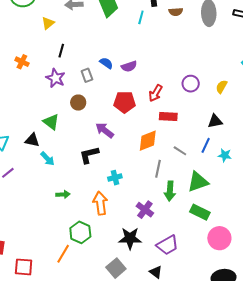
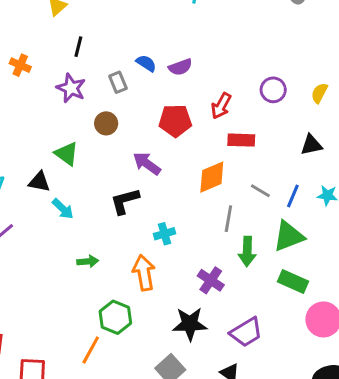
blue line: (206, 145) -> (293, 196), moved

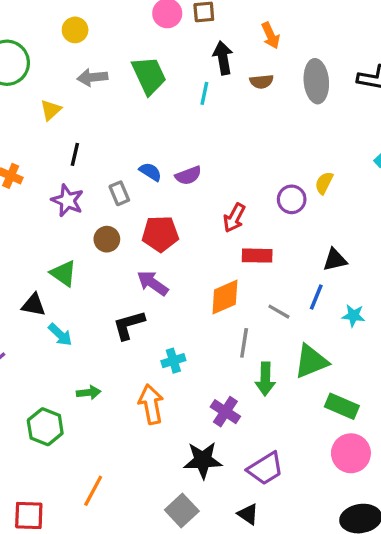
yellow semicircle: (319, 93) -> (324, 183), moved
red pentagon: (175, 121) -> (160, 234), moved
blue line: (293, 196) -> (316, 297), moved
green rectangle: (293, 281) -> (342, 406), moved
green hexagon: (115, 317) -> (45, 427), moved

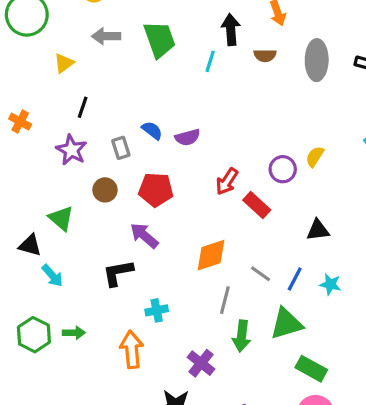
red rectangle: (257, 256) -> (257, 205), moved, turned 36
blue line: (316, 297) -> (295, 279), moved
green hexagon: (45, 427) -> (34, 335), moved

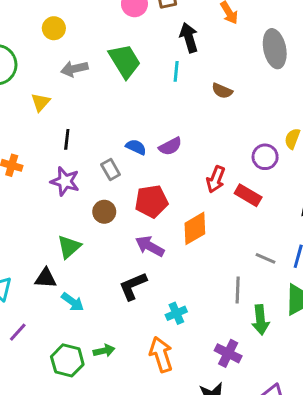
brown semicircle: (265, 55) -> (222, 91), moved, turned 36
green triangle: (61, 218) -> (69, 247), turned 50
orange diamond: (211, 255) -> (195, 228), moved

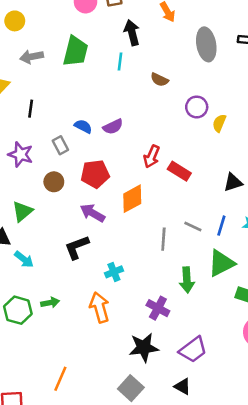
green trapezoid: (125, 61) -> (75, 51), turned 44
black line: (67, 139) -> (31, 109), moved
purple circle: (265, 157) -> (197, 107), moved
gray line: (238, 290) -> (163, 239), moved

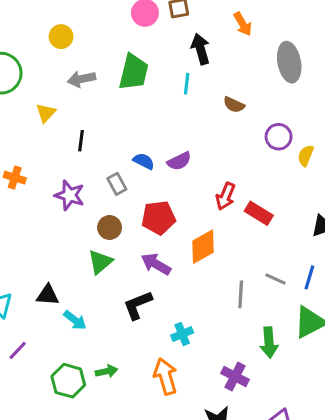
green triangle: (22, 211) -> (100, 262), moved

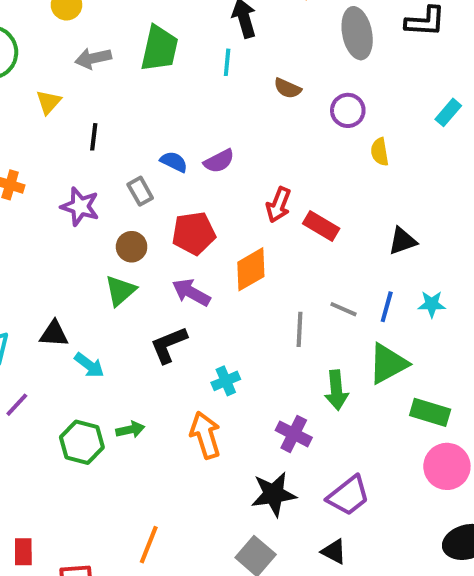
purple circle: (279, 137) -> (348, 110), moved
yellow semicircle: (306, 156) -> (380, 152), turned -30

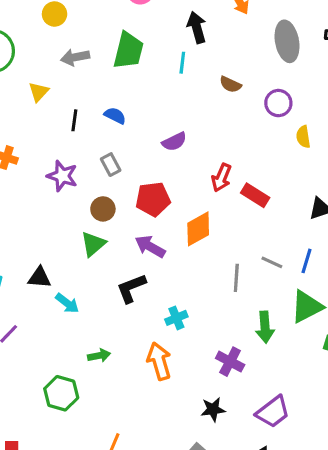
blue semicircle: (174, 162) -> (115, 116), moved
green hexagon: (82, 442) -> (61, 393), moved
black star: (274, 494) -> (213, 409), size x0.7

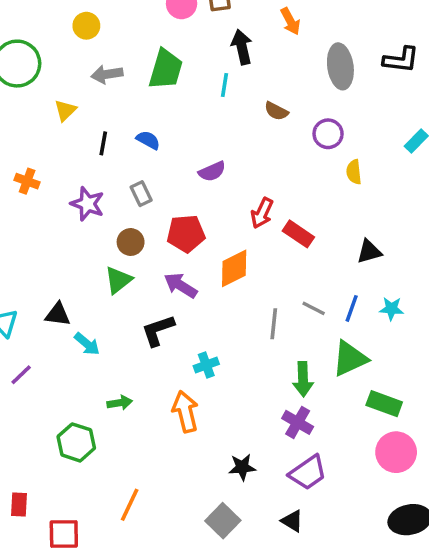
purple cross: (230, 362) -> (298, 422), moved

